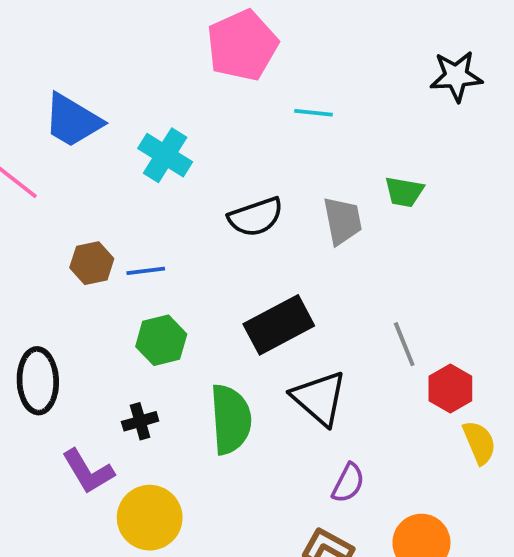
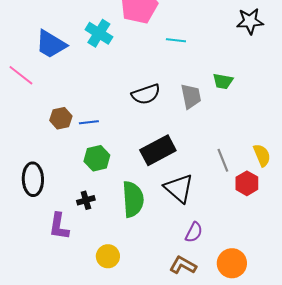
cyan cross: (165, 155) -> (99, 33), moved
yellow semicircle: (479, 442) -> (262, 155), moved
purple L-shape: (88, 471) -> (59, 226), turned 40
yellow circle: (150, 518) -> (108, 256), moved, size x0.7

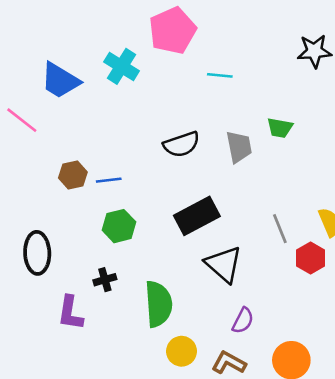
green semicircle: (133, 199) -> (159, 304), moved
yellow circle: (108, 256) -> (182, 351), moved

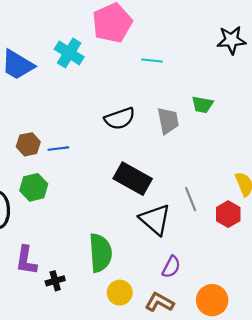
black rectangle: (197, 216) -> (133, 179), turned 57
green hexagon: (119, 226) -> (34, 187), moved
gray line: (280, 229) -> (191, 199), moved
black cross: (105, 280) -> (55, 281), moved

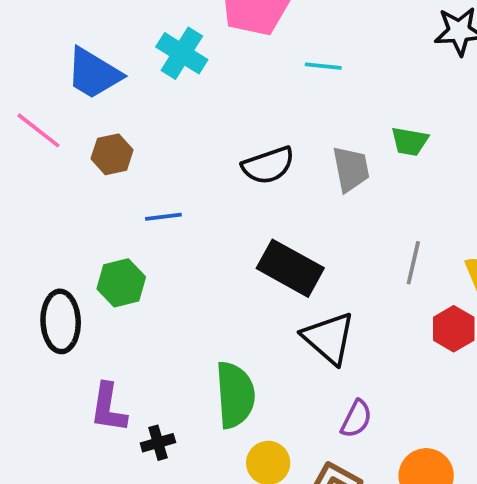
brown hexagon: (28, 144) -> (112, 154), moved
gray line: (191, 199) -> (413, 263), moved, turned 35

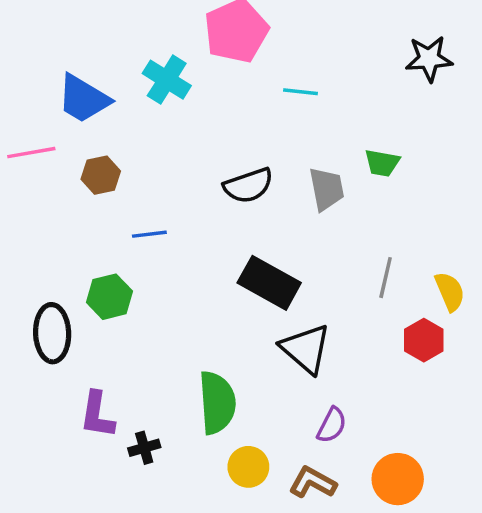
pink line: (39, 130) -> (31, 153), turned -48

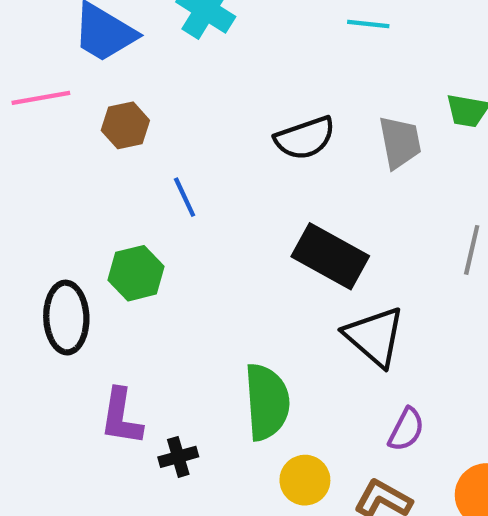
blue line: (149, 234) -> (185, 197), turned 72

